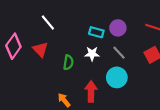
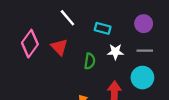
cyan rectangle: (96, 32) -> (103, 28), moved
gray line: (119, 53) -> (145, 51), turned -48

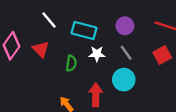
cyan rectangle: (103, 28) -> (84, 30), size x1.5
gray line: (145, 51) -> (126, 53), turned 56

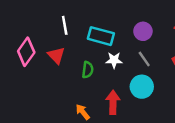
white line: (49, 20) -> (65, 25), turned 30

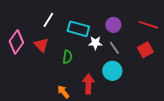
white line: (65, 25) -> (48, 20), turned 42
white star: (114, 60) -> (95, 43), moved

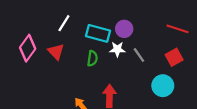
purple circle: (113, 25) -> (124, 29), moved
green semicircle: (67, 57) -> (92, 58), moved
cyan circle: (112, 71) -> (163, 86), moved

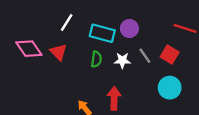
pink diamond: (28, 48) -> (29, 49), turned -70
white star: (117, 49) -> (122, 60), moved
red square: (174, 57) -> (170, 54), moved, turned -30

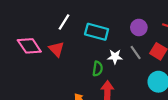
purple circle: (129, 28) -> (139, 27), moved
green semicircle: (96, 59) -> (98, 69), moved

